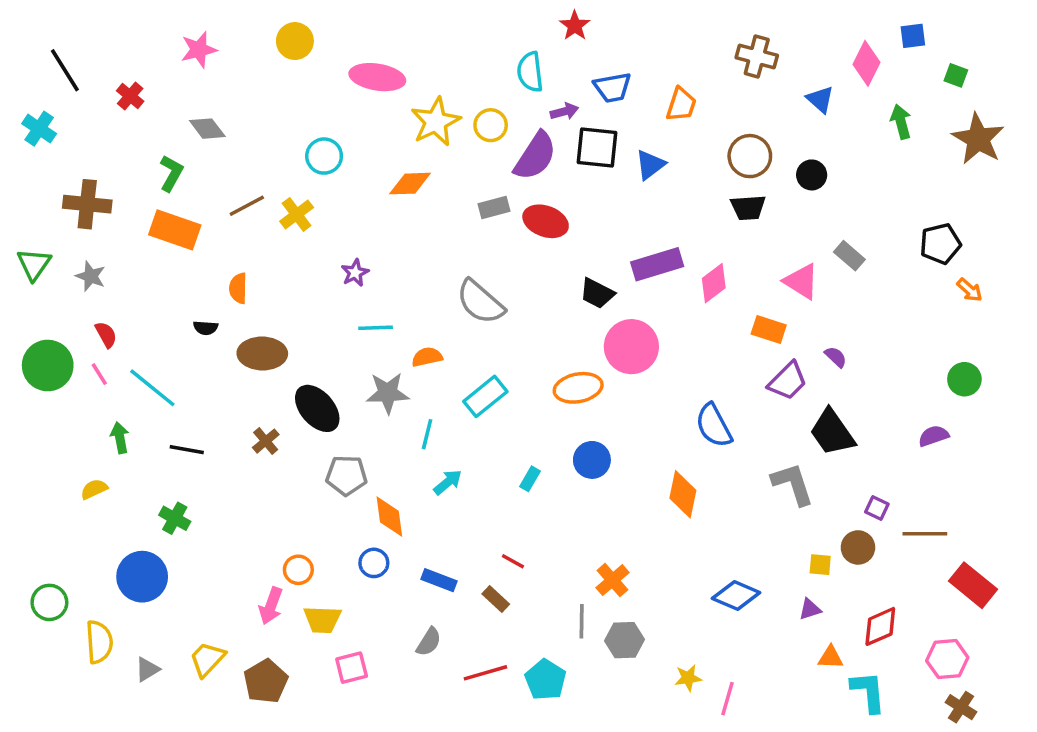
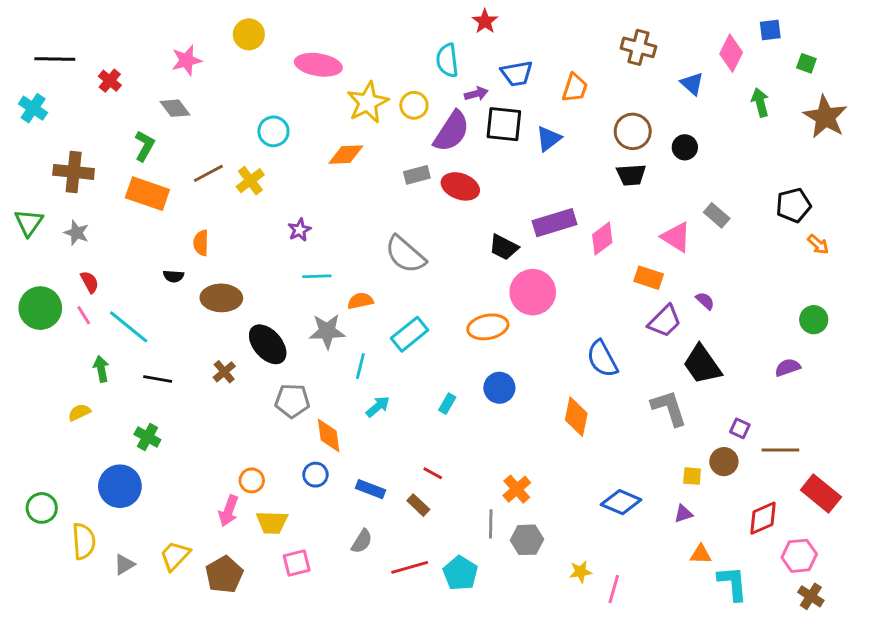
pink star: (199, 50) -> (187, 60), moved
black line: (65, 70) -> (55, 59), turned -57
red diamond: (880, 626) -> (763, 518), moved

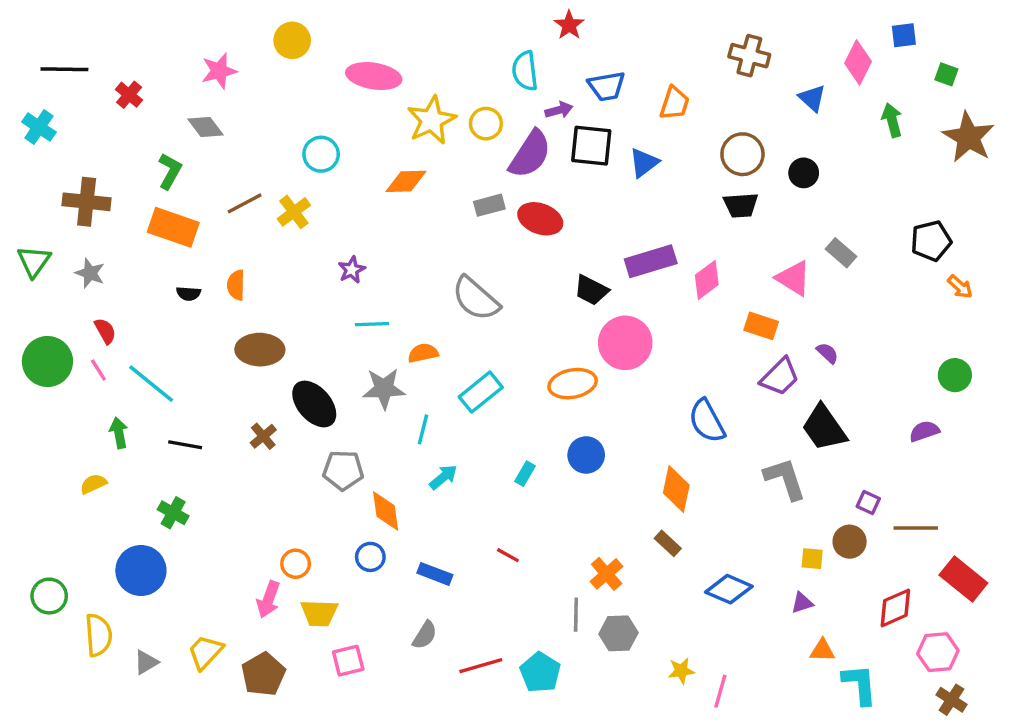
black semicircle: (174, 276) -> (189, 294), moved
brown rectangle: (418, 505) -> (668, 543), moved

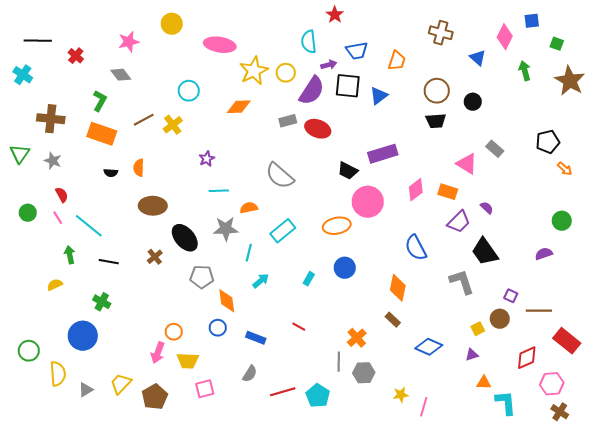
pink diamond: (707, 280) -> (416, 190), moved
green circle: (47, 362) -> (28, 213), size x0.6
yellow square: (812, 559) -> (478, 329), turned -32

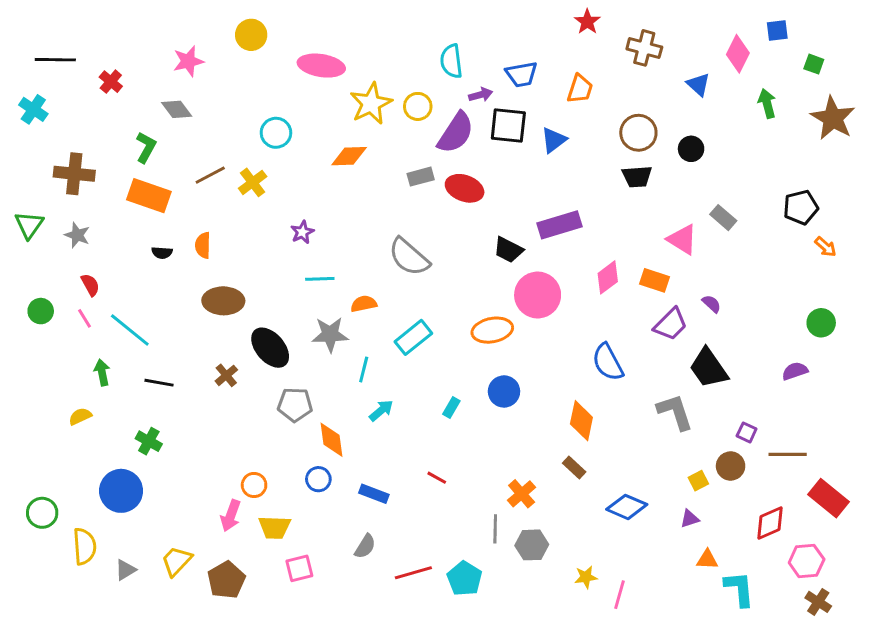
red star: (335, 15) -> (587, 22), moved

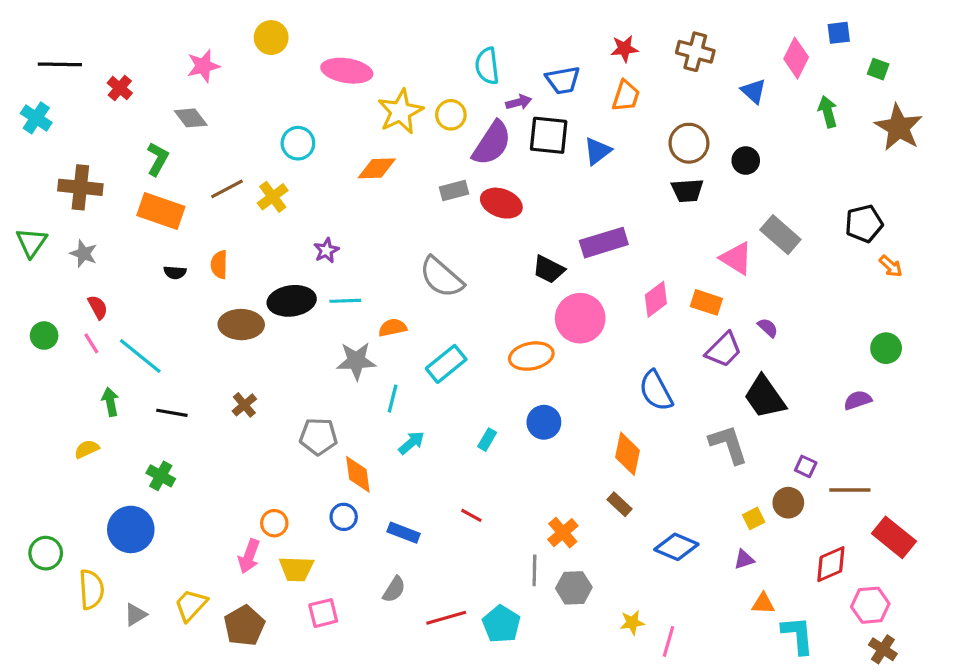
red star: (587, 22) -> (624, 49), moved, turned 30
gray rectangle: (723, 218) -> (780, 235), size x1.4
black ellipse: (270, 348) -> (292, 301), moved, turned -57

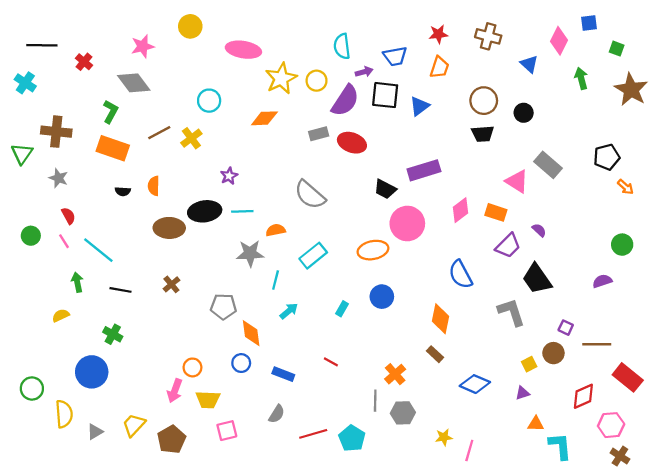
gray diamond: (191, 118) -> (134, 83), size x1.4
green triangle: (31, 243) -> (22, 154), moved

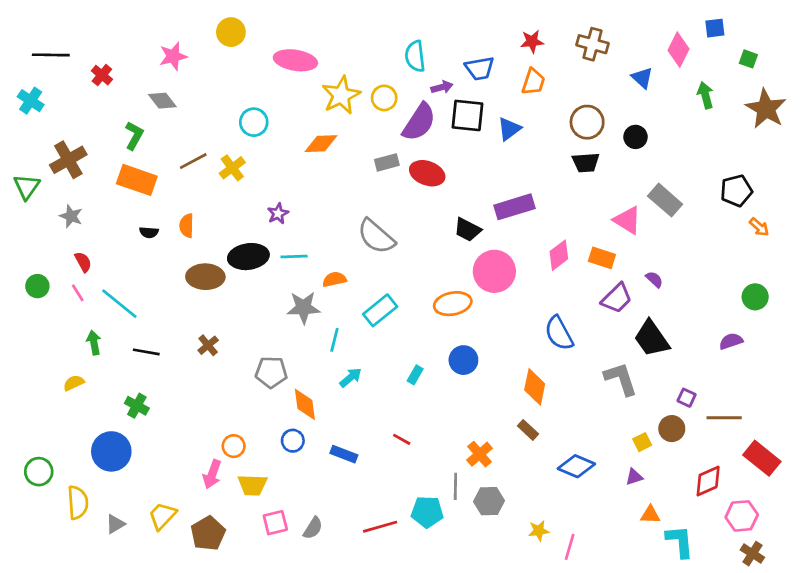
gray diamond: (134, 83) -> (162, 101), size x0.7
brown cross: (56, 132) -> (68, 160), turned -36
gray semicircle: (277, 414) -> (313, 528), moved
cyan pentagon: (352, 438) -> (427, 512), moved, turned -30

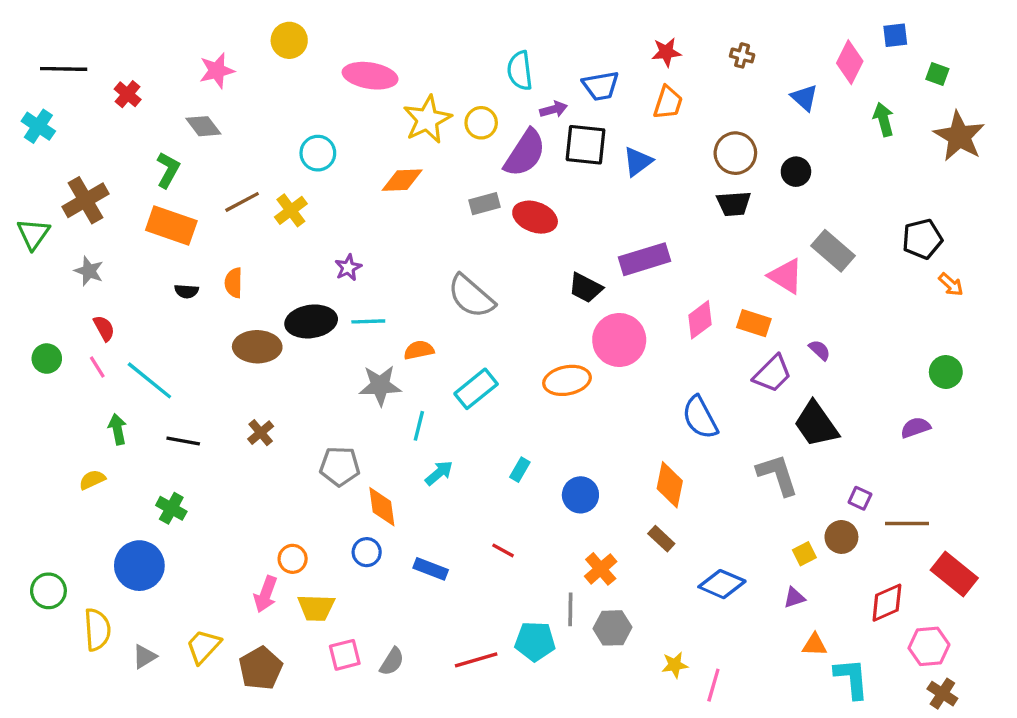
brown cross: (592, 44) -> (742, 55), size x0.6
blue circle: (463, 360) -> (580, 495), moved

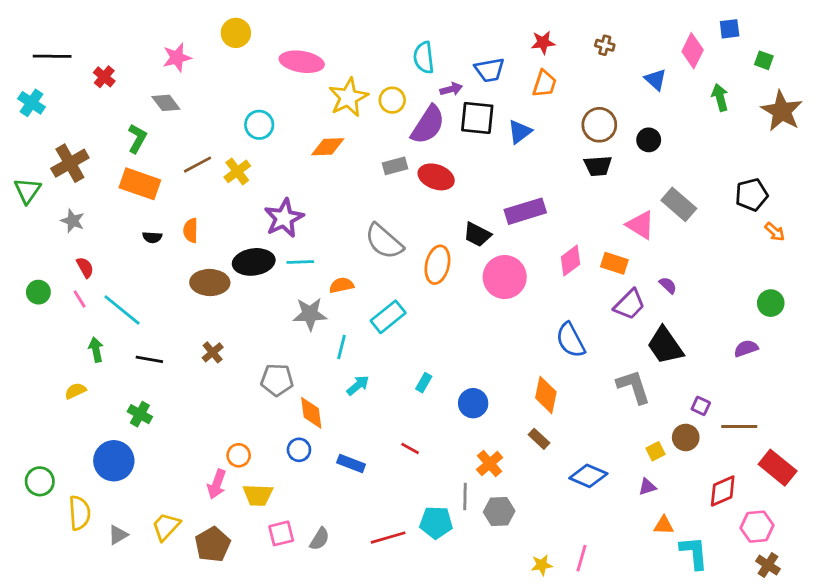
purple star: (348, 268) -> (284, 218), size x1.8
orange ellipse: (567, 380) -> (437, 265), moved, turned -66
yellow star: (675, 665) -> (542, 565), moved

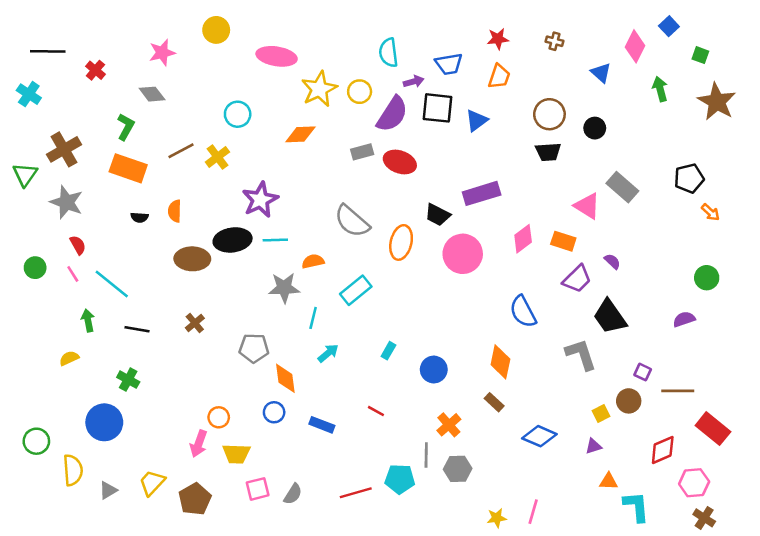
blue square: (730, 29) -> (669, 26), turned -36
gray star: (73, 221) -> (67, 202), size x1.5

